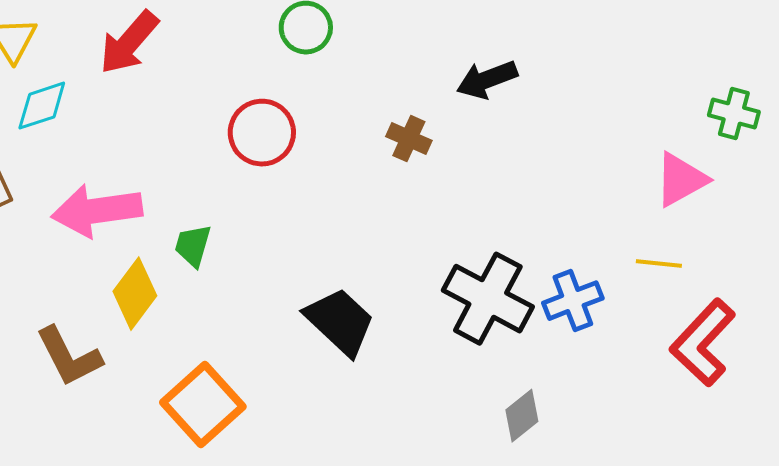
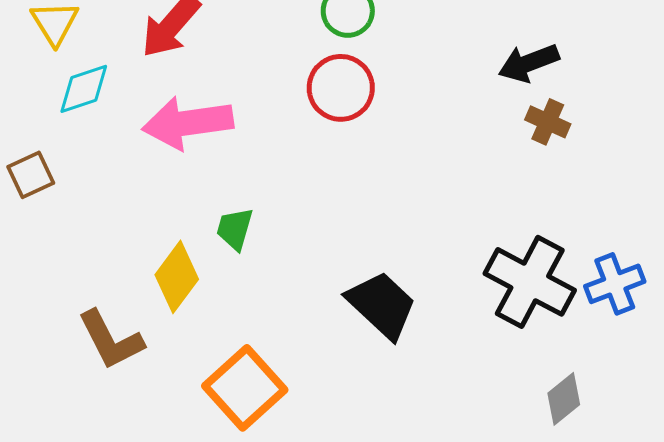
red circle: (262, 133) -> (341, 88), moved
brown cross: (409, 139) -> (548, 122), moved
pink arrow: (97, 211) -> (188, 123), moved

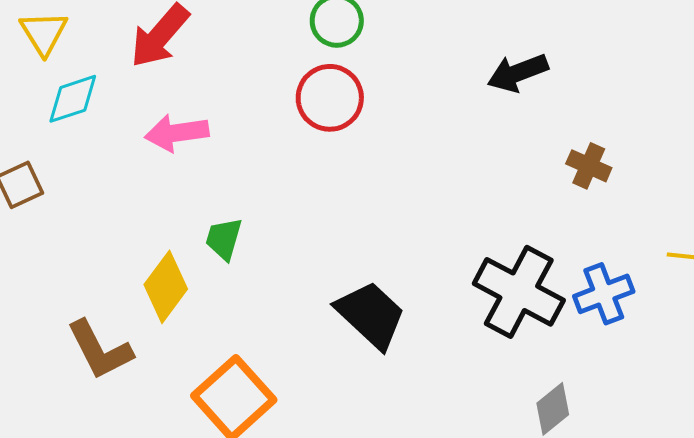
brown cross: (548, 122) -> (589, 166), moved
pink arrow: (188, 123) -> (177, 133), size x0.7

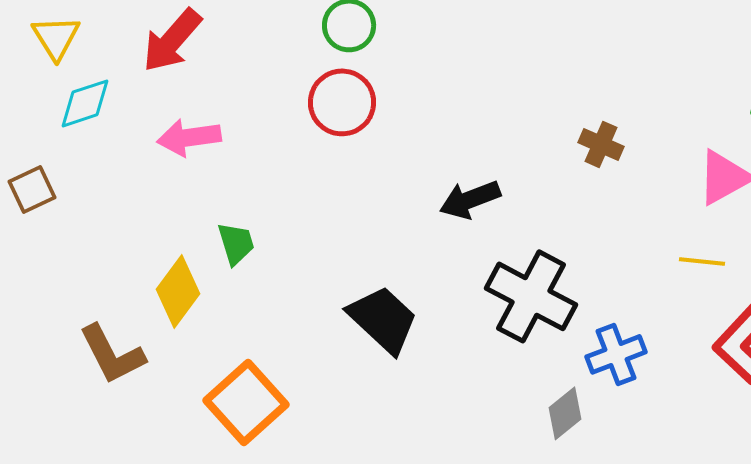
black arrow: (518, 73) -> (470, 199), moved
brown cross: (589, 166) -> (601, 144), moved
green trapezoid: (224, 239) -> (236, 243), turned 147
blue cross: (604, 294) -> (616, 354), moved

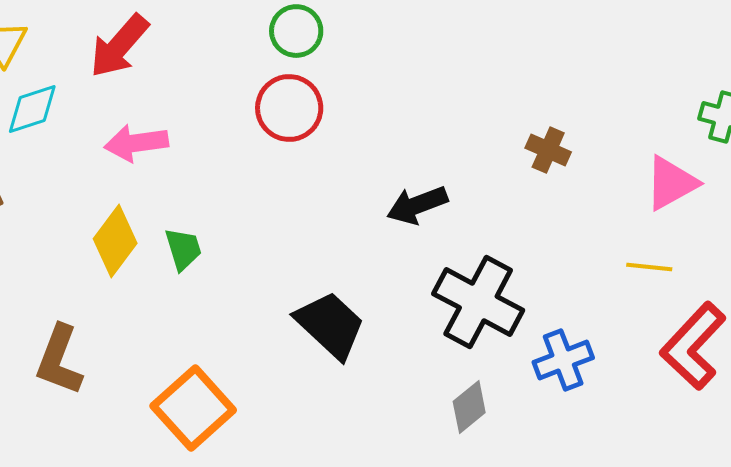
yellow diamond: (178, 291) -> (115, 241), moved
brown L-shape: (112, 354) -> (59, 360), turned 48
gray diamond: (565, 413) -> (469, 407), moved

